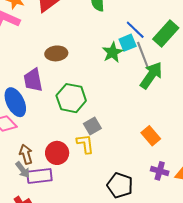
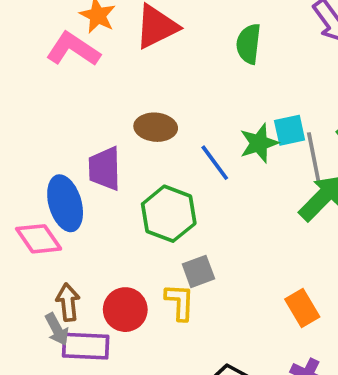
blue line: (135, 30) -> (215, 163), moved

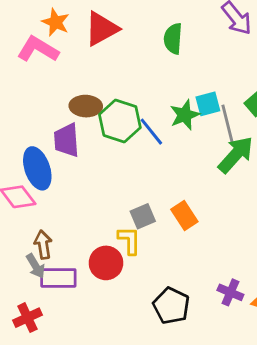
brown ellipse: (156, 127) -> (86, 106), moved
green hexagon: (169, 214) -> (120, 121), moved
orange rectangle: (302, 308) -> (184, 215), moved
red circle: (125, 310) -> (106, 263), moved

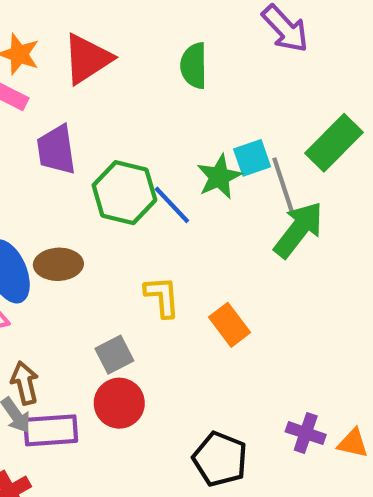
brown ellipse: (86, 106) -> (58, 264), moved
purple trapezoid: (66, 140) -> (56, 150), moved
gray square: (143, 216) -> (114, 355), moved
yellow L-shape: (129, 240) -> (162, 297), moved

